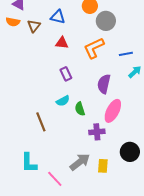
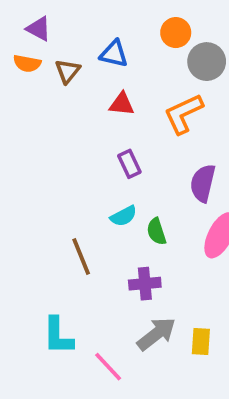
purple cross: (97, 132) -> (145, 284), moved

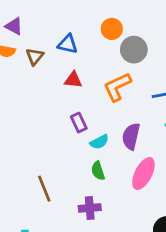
cyan semicircle: (124, 216) -> (99, 142), moved

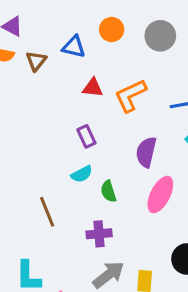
orange circle: (112, 29) -> (112, 29), moved
gray circle: (134, 50) -> (160, 36), moved
red triangle: (73, 80) -> (93, 88), moved
cyan semicircle: (99, 142) -> (82, 174), moved

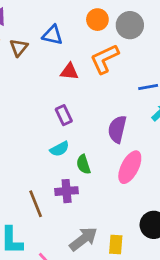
orange circle: (112, 29) -> (97, 20), moved
orange L-shape: (130, 96) -> (105, 59), moved
brown line: (47, 212) -> (36, 204), moved
purple cross: (99, 234) -> (67, 191), moved

